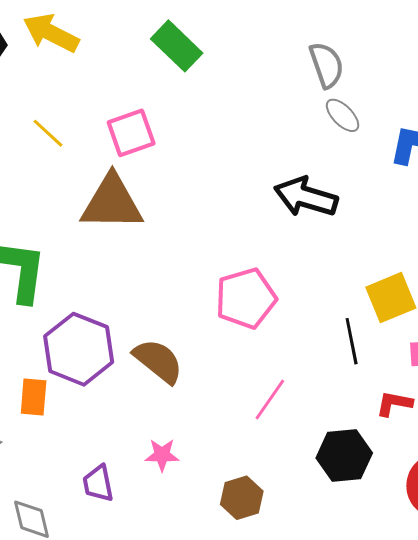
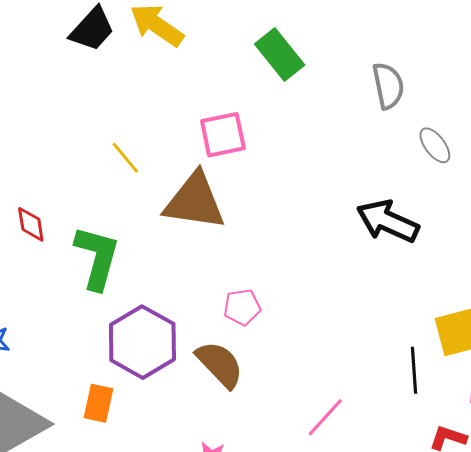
gray semicircle: (326, 65) -> (388, 86), moved
yellow line: (48, 133) -> (125, 158), moved
pink pentagon: (246, 298) -> (242, 307), moved, size x0.6
orange rectangle: (34, 397) -> (99, 403), moved

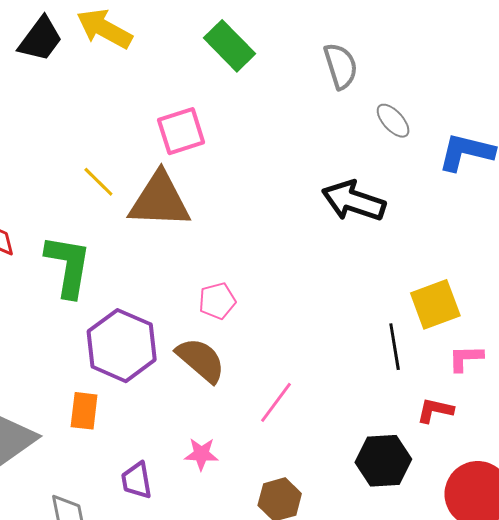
yellow line: (125, 158) -> (98, 182), moved
pink line: (325, 417) -> (276, 402), moved

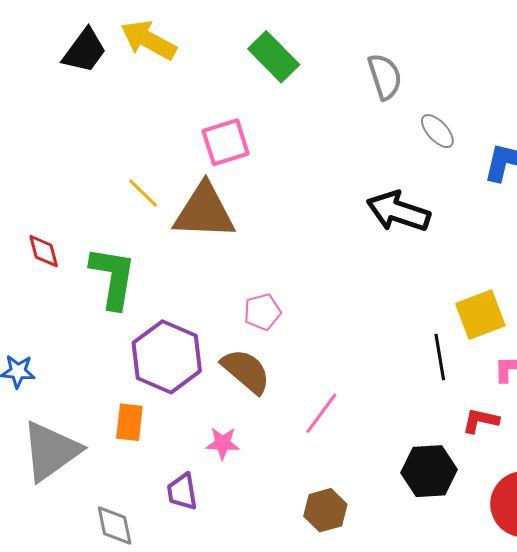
pink star: (201, 454) -> (223, 443), moved

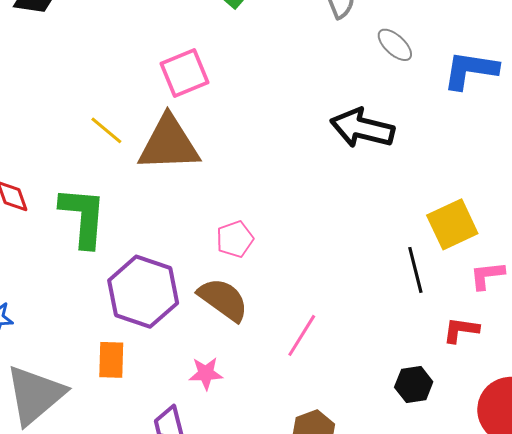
black hexagon: (429, 471) -> (414, 385), size x0.7

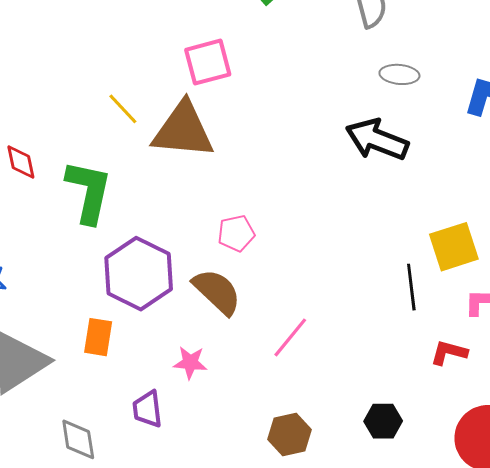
gray ellipse: (395, 45) -> (399, 74), moved, turned -45
black hexagon: (414, 385) -> (383, 421), moved

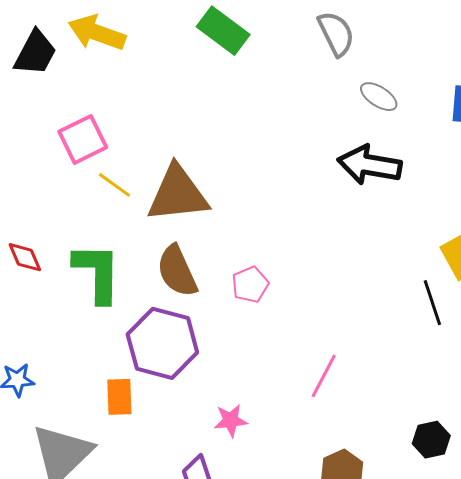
pink square: (208, 62) -> (83, 139), moved
gray ellipse: (399, 74) -> (379, 97), turned 39
brown semicircle: (217, 292) -> (177, 271), moved, turned -146
orange rectangle: (98, 337) -> (119, 397), moved

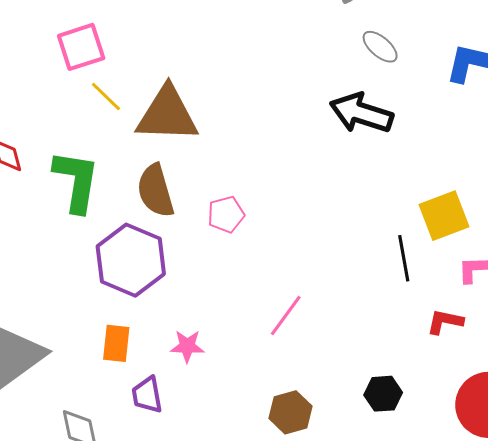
orange rectangle: (119, 397) -> (116, 343), moved

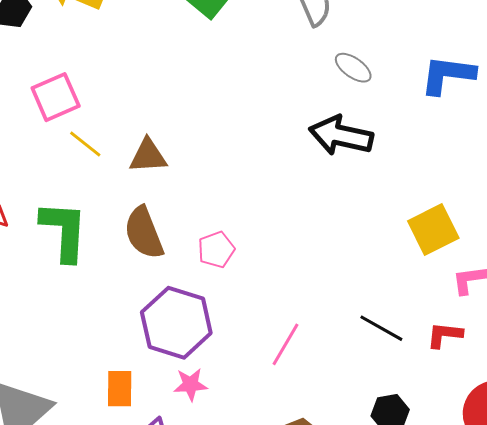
brown triangle: (167, 114) -> (148, 156), size x0.6
black line: (404, 258) -> (381, 328), moved, turned -45
purple hexagon: (131, 260) -> (176, 323), moved

